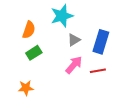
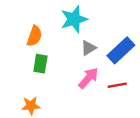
blue rectangle: (101, 42) -> (121, 50), turned 30
green rectangle: (34, 53) -> (40, 64), turned -49

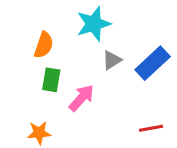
pink arrow: (88, 78) -> (81, 98), moved
red line: (117, 85) -> (151, 128), moved

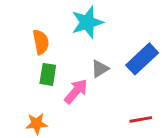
orange semicircle: (44, 45) -> (41, 42), turned -30
gray triangle: (112, 60) -> (100, 69), moved

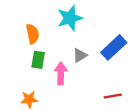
pink arrow: (76, 91) -> (61, 73), turned -40

